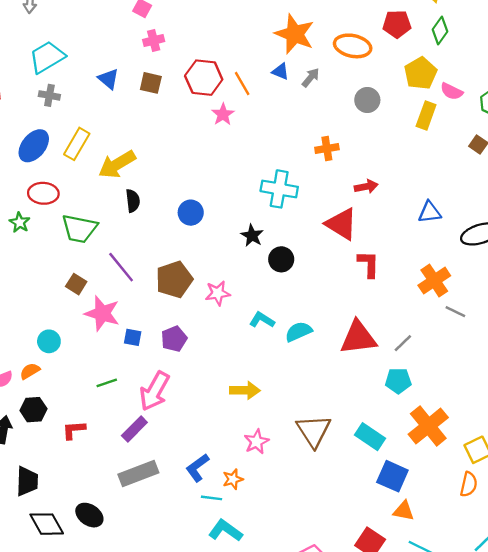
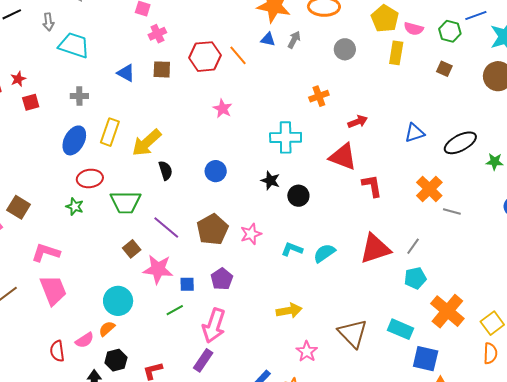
cyan trapezoid: (47, 57) -> (74, 45), moved, turned 60
pink star: (223, 114) -> (223, 109), moved
brown square: (76, 284) -> (132, 249), turned 30
cyan circle: (49, 341) -> (118, 301), size x1.5
green line: (107, 383) -> (175, 310), moved

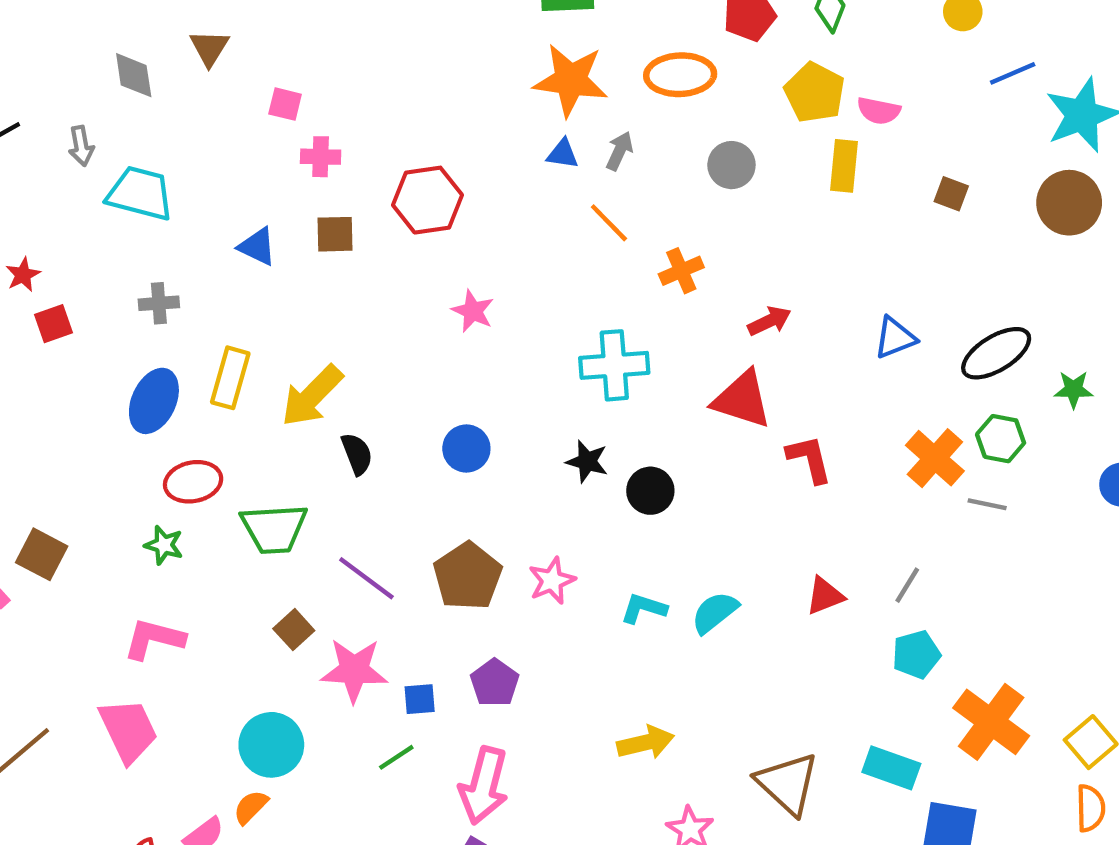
green hexagon: (450, 31) -> (1001, 439), moved
pink cross: (157, 34) -> (321, 157), turned 30
orange line: (238, 55) -> (609, 223), moved
red triangle: (375, 249) -> (825, 596), size x0.6
pink L-shape: (46, 253) -> (154, 639), moved

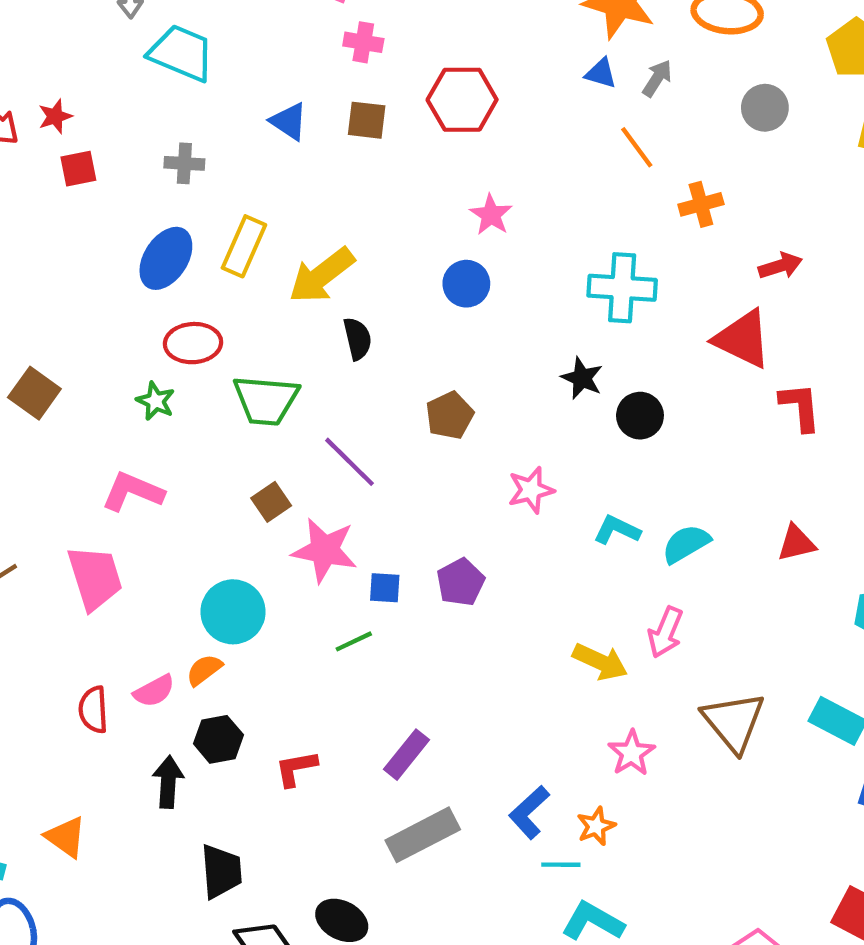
blue circle: (466, 448) -> (466, 284), moved
brown pentagon: (468, 576) -> (450, 415), moved, size x0.7
yellow arrow: (646, 743) -> (600, 662), turned 30
pink arrow: (484, 786) -> (665, 632), moved, size x0.7

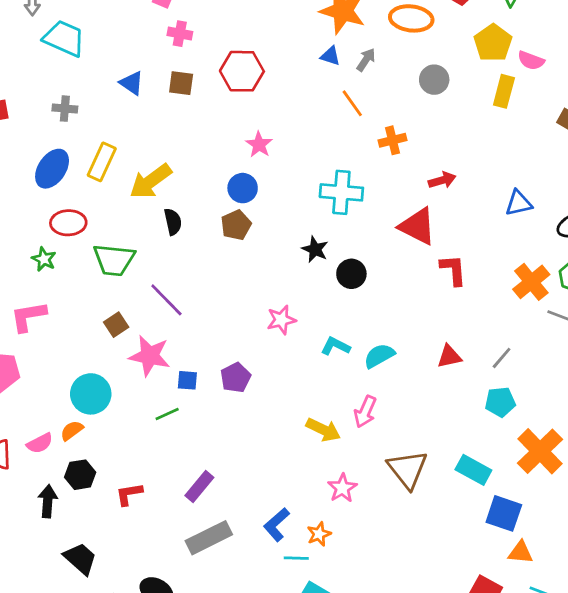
brown pentagon: (450, 415) -> (236, 225), moved
pink L-shape: (133, 492) -> (28, 316), turned -33
black trapezoid: (221, 871) -> (80, 559), turned -45

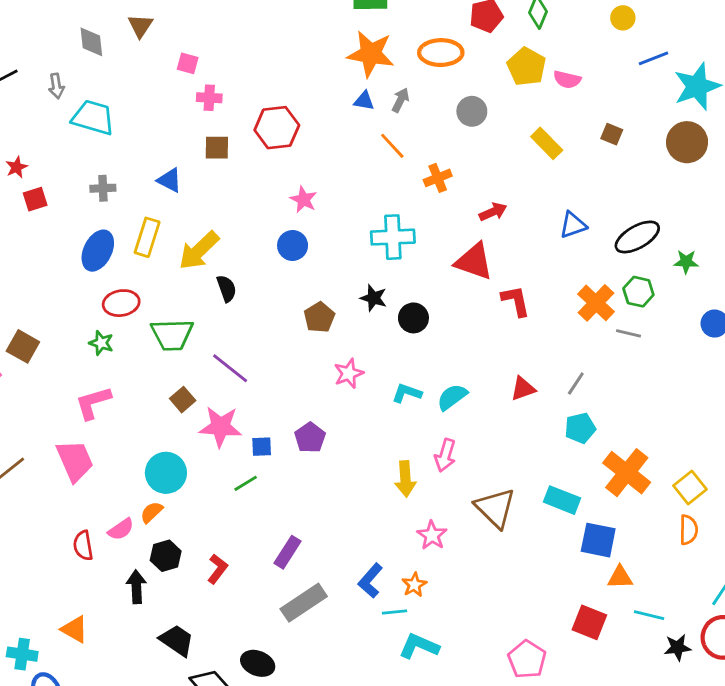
blue triangle: (132, 83) -> (170, 180), moved
yellow rectangle: (504, 91) -> (547, 143), moved, turned -52
brown pentagon: (236, 225) -> (319, 317), moved
yellow arrow: (323, 430) -> (405, 479), turned 68
red L-shape: (129, 494) -> (218, 569), turned 144

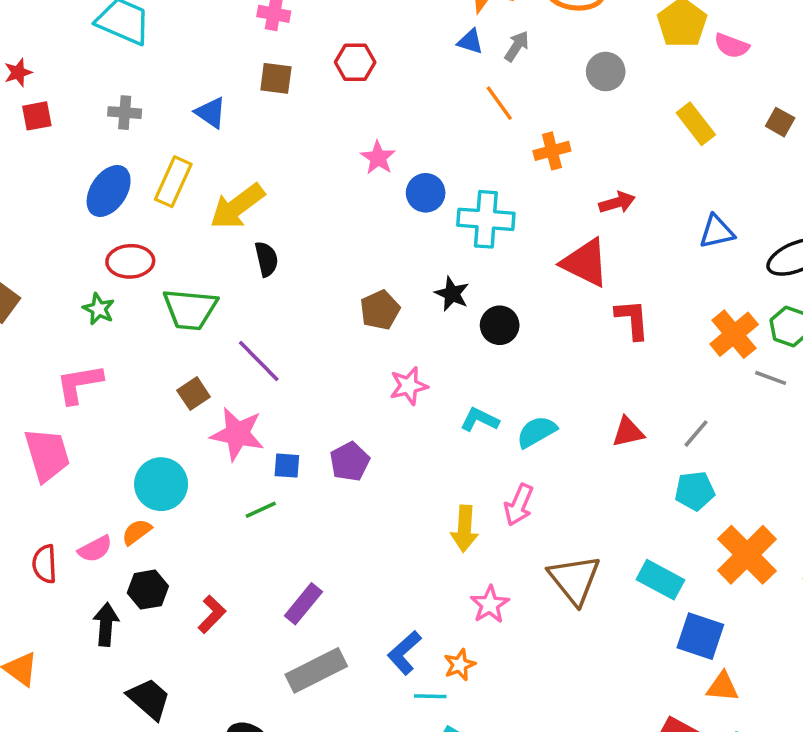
red hexagon: (277, 128) -> (355, 62), size x0.7
blue circle: (293, 245) -> (426, 193), moved

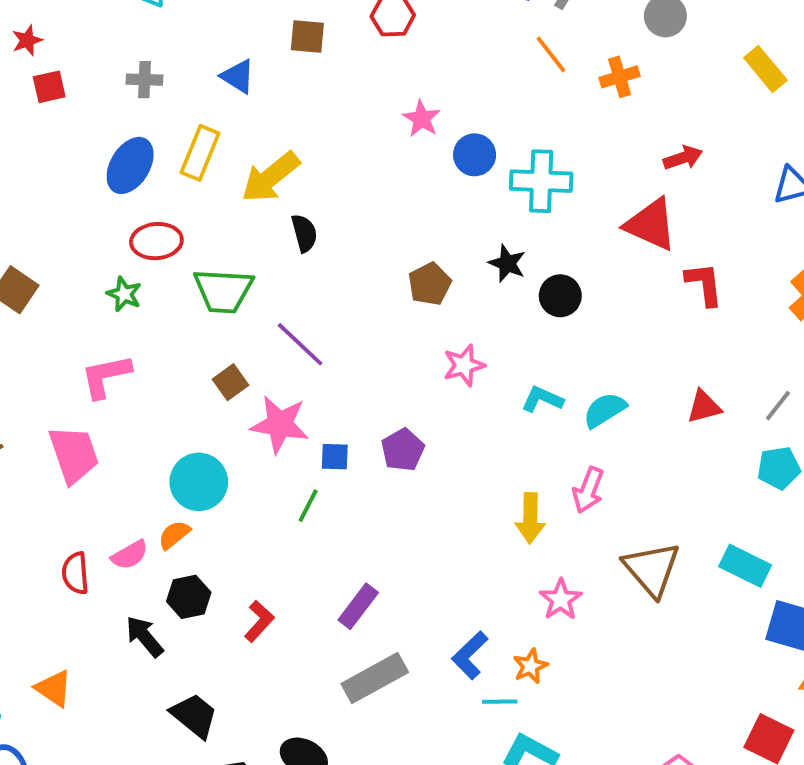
orange cross: (552, 151) -> (620, 77), moved
green line: (261, 510) -> (308, 506), turned -36
black arrow: (106, 624) -> (144, 636), turned -42

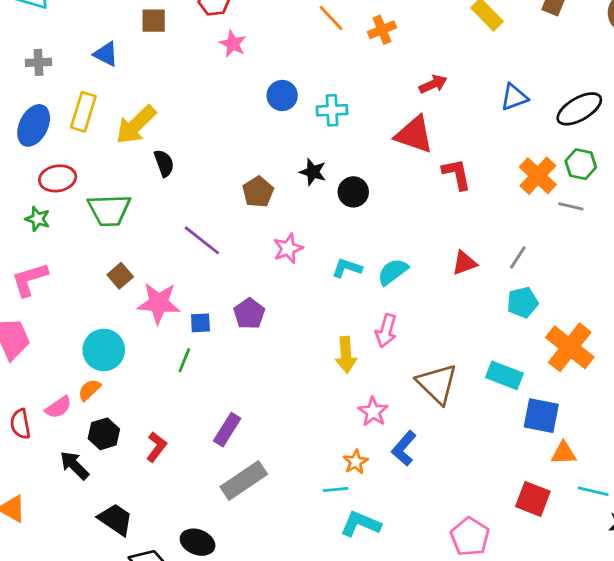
pink star: (422, 119) -> (233, 44), moved
cyan cross: (541, 181) -> (332, 110), size x0.7
purple line: (300, 344) -> (202, 240), moved
blue L-shape: (470, 655) -> (404, 448), moved

